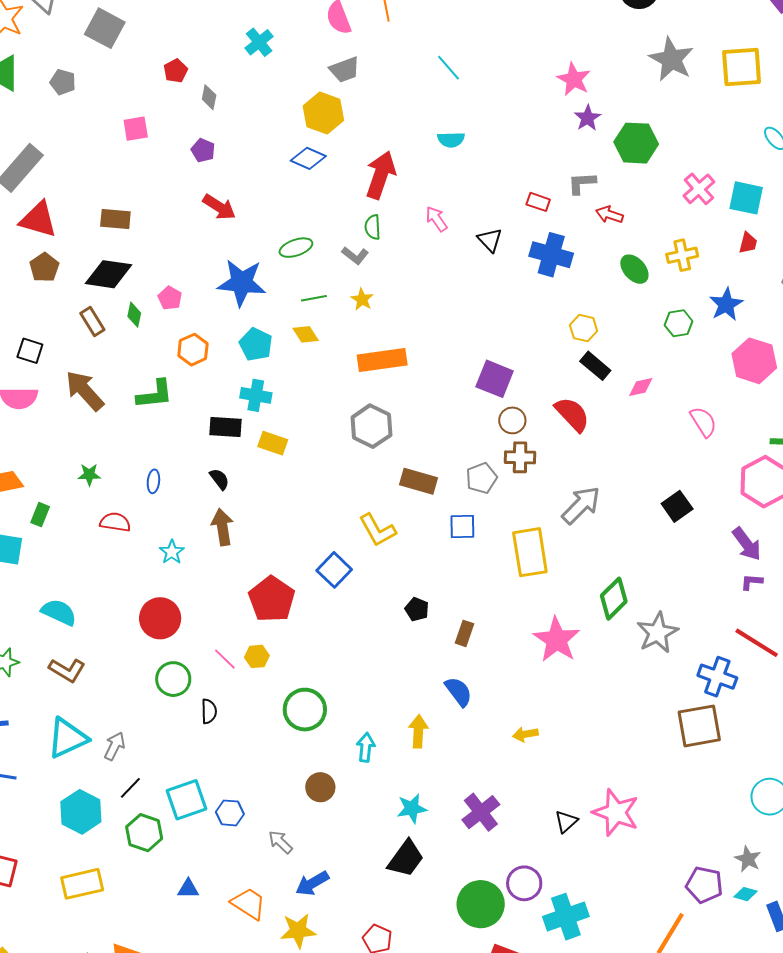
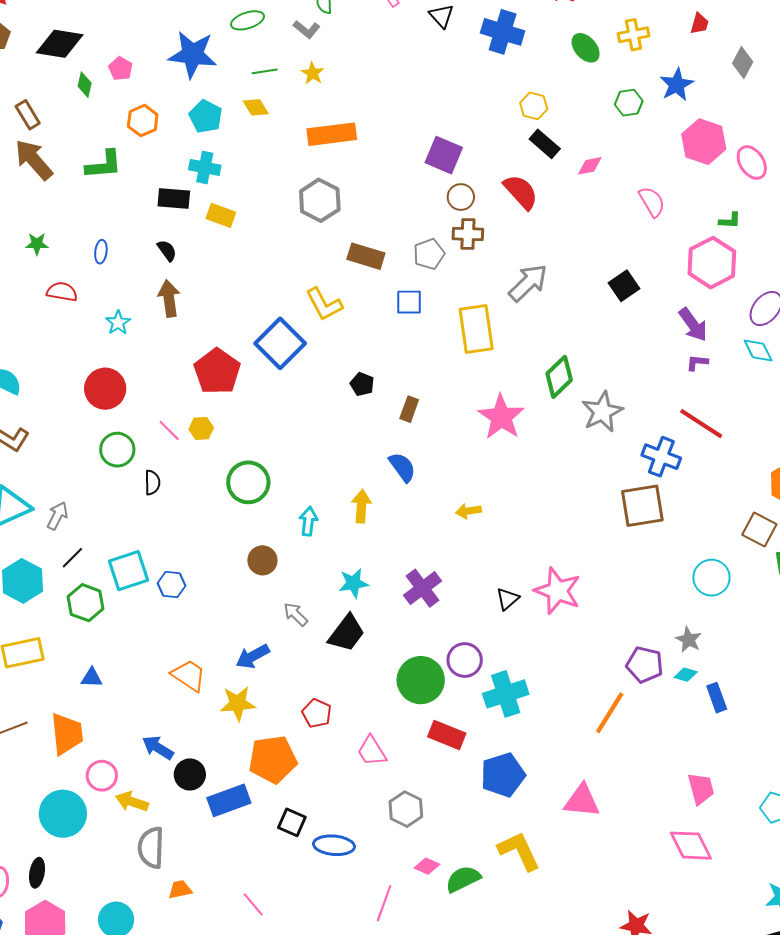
brown rectangle: (92, 322) -> (28, 115), moved
blue square: (334, 570) -> (280, 343), size x1.4
gray arrow: (280, 842) -> (296, 614), moved
blue triangle: (188, 889) -> (92, 678), moved

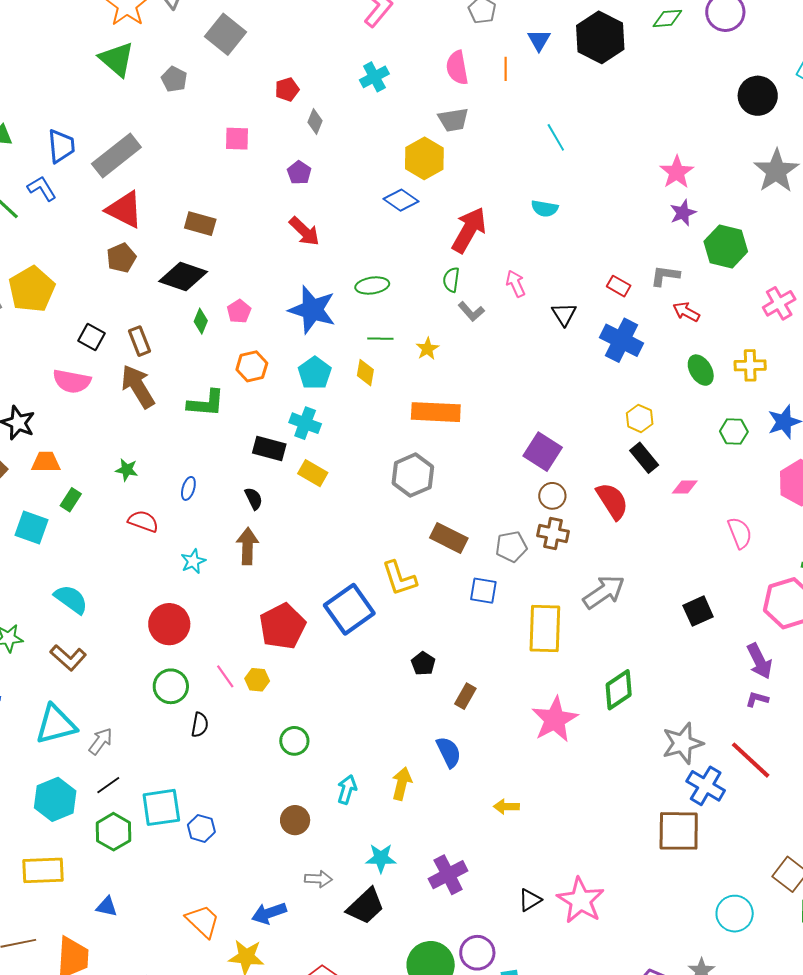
gray L-shape: (307, 29) -> (471, 312), moved
yellow diamond: (256, 107) -> (365, 373), turned 32
gray star: (602, 412) -> (683, 743), moved
green circle: (248, 482) -> (294, 741), size x0.7
gray arrow: (296, 614) -> (318, 879), turned 128

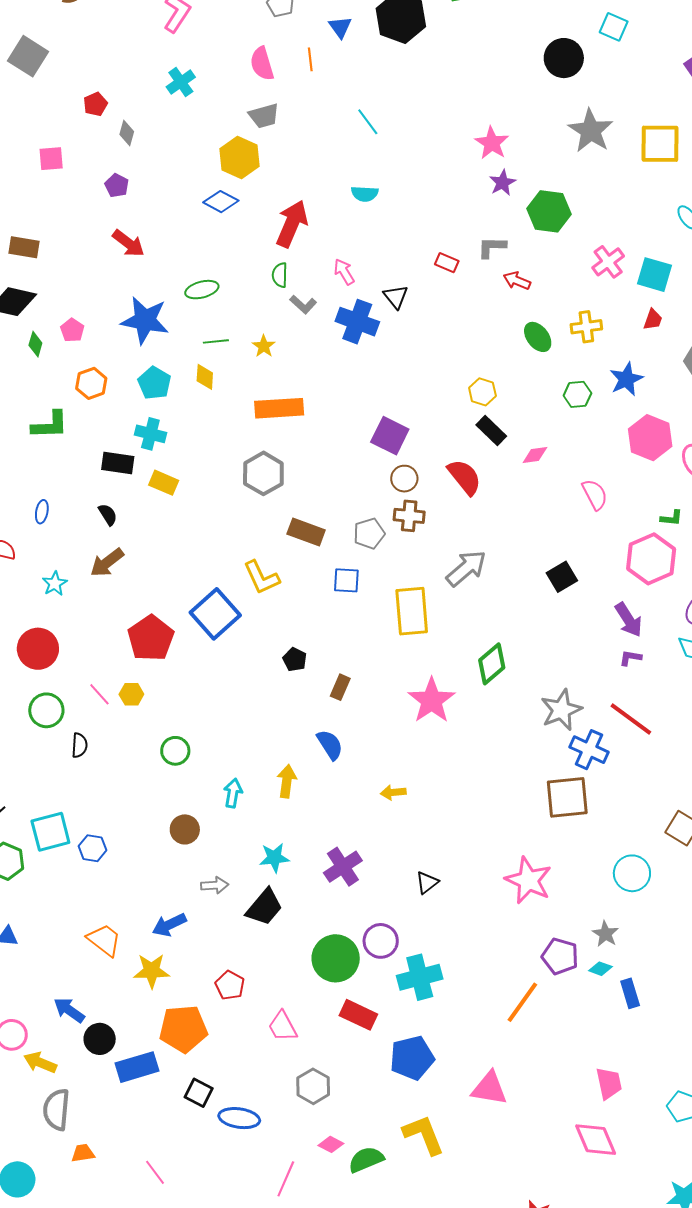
blue cross: (622, 340) -> (357, 322), moved
brown arrow: (248, 546) -> (107, 563), turned -123
pink star: (581, 900) -> (528, 880), moved

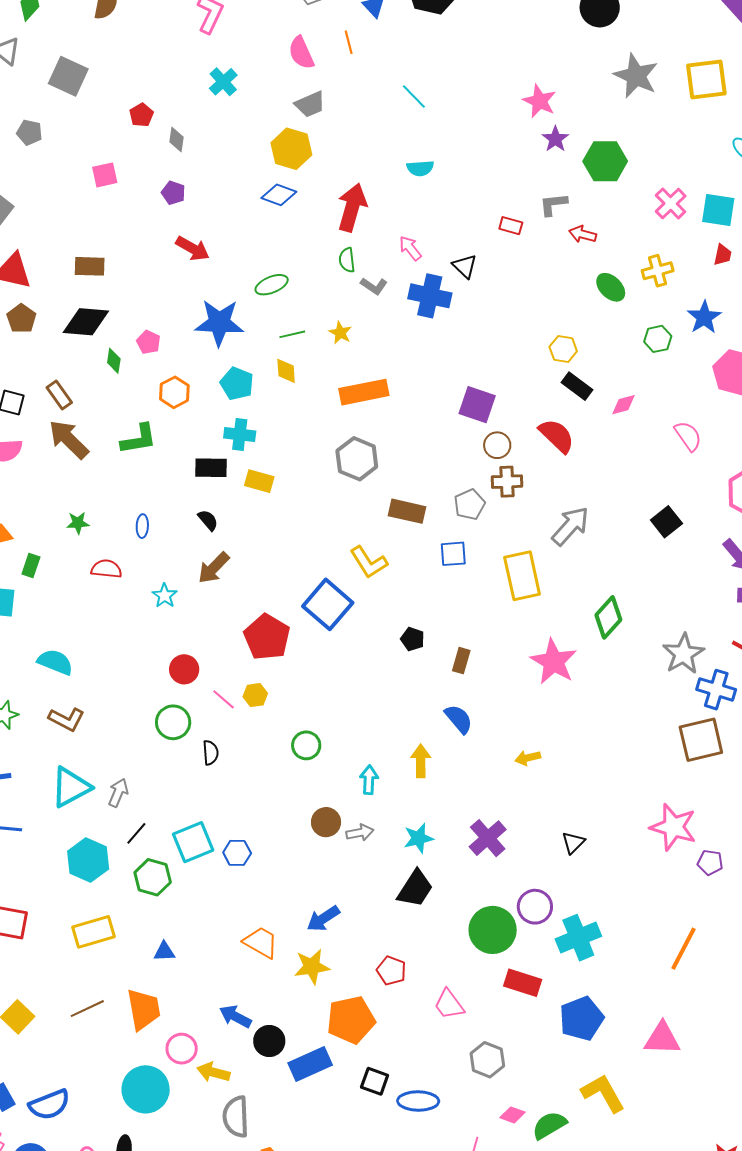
red circle: (38, 649) -> (184, 669), moved, size x0.7
gray arrow: (215, 885) -> (360, 833), moved
purple pentagon: (560, 956) -> (710, 862), moved, size x0.7

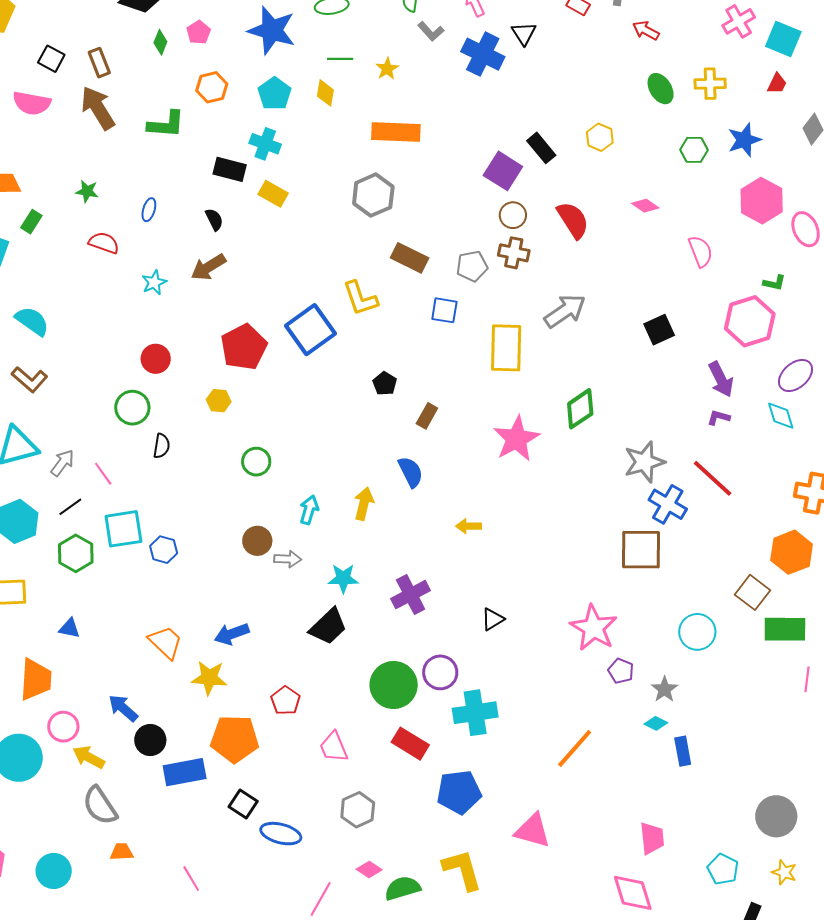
black rectangle: (577, 386) -> (541, 148), moved
pink diamond: (624, 405) -> (645, 206), turned 36
pink line: (224, 699) -> (103, 474), moved
gray semicircle: (236, 1117) -> (100, 806), turned -45

